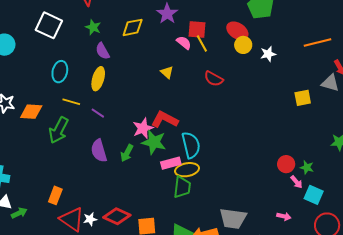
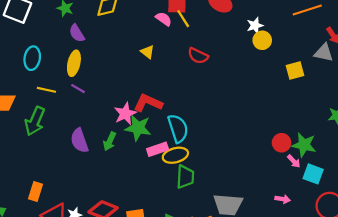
yellow circle: (243, 45) -> (262, 40), moved
purple line: (98, 113) -> (78, 89), moved
green star: (307, 167) -> (304, 145), size x1.6
green trapezoid: (182, 187) -> (185, 177), moved

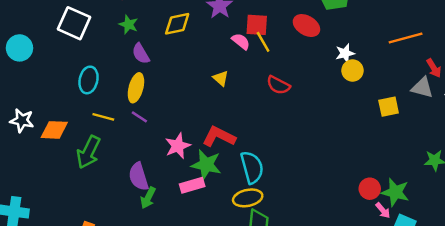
pink star: (125, 114) -> (178, 146), moved
green arrow: (110, 141) -> (148, 198), moved
pink rectangle: (158, 149) -> (192, 185), moved

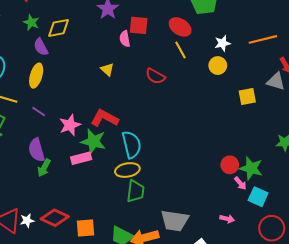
yellow diamond: (177, 24) -> (59, 28), moved
pink semicircle: (241, 41) -> (125, 39), turned -140
yellow line: (263, 42) -> (181, 50), moved
white star: (345, 53) -> (222, 43), moved
purple line: (139, 117) -> (39, 112), moved

